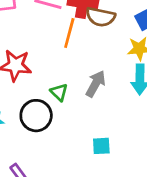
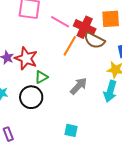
green triangle: (59, 92) -> (41, 77), moved, turned 32

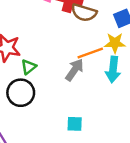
orange line: (70, 46) -> (90, 53), moved, turned 50

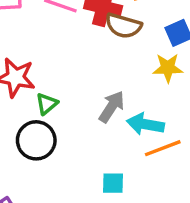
orange line: (90, 53) -> (163, 148), moved
cyan arrow: (113, 70) -> (145, 124), moved, turned 95

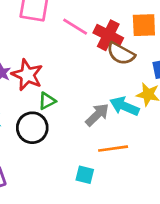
cyan arrow: (145, 124) -> (124, 106), moved
orange line: (163, 148) -> (113, 149), moved

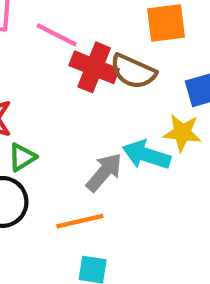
red cross: (108, 35) -> (94, 67), moved
orange line: (113, 149) -> (80, 221), moved

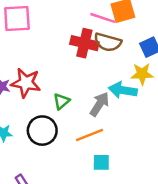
pink line: (57, 35) -> (103, 18), moved
green triangle: (22, 157) -> (61, 101), moved

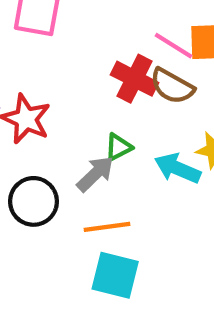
green triangle: (61, 101) -> (118, 147), moved
gray arrow: (99, 104) -> (95, 174), moved
cyan square: (101, 162) -> (115, 275), size x1.6

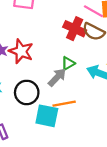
cyan square: (115, 275) -> (47, 116), moved

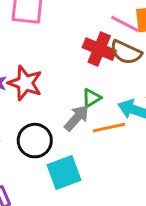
orange line: (64, 104) -> (109, 128), moved
cyan square: (47, 116) -> (64, 172), turned -30

